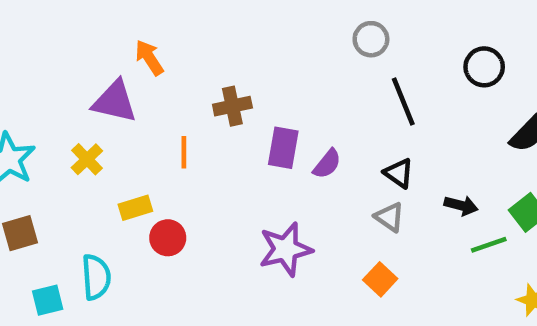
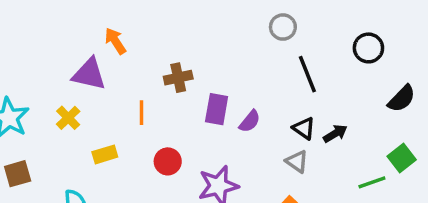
black arrow: (461, 205) -> (335, 133), moved, turned -45
red circle: (168, 238) -> (168, 161), moved

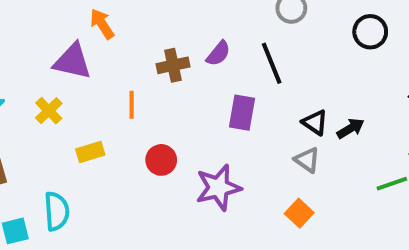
black circle: (368, 48) -> (370, 32), moved
black line: (307, 74) -> (272, 63), moved
purple rectangle: (217, 109) -> (242, 113), moved
purple semicircle: (250, 121) -> (218, 53), moved

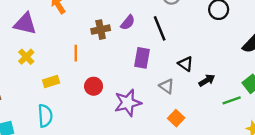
purple triangle: (72, 61) -> (25, 24), moved
black arrow: (350, 128) -> (207, 80), moved
gray triangle: (307, 160) -> (167, 86), moved
cyan semicircle: (57, 211) -> (45, 116), moved

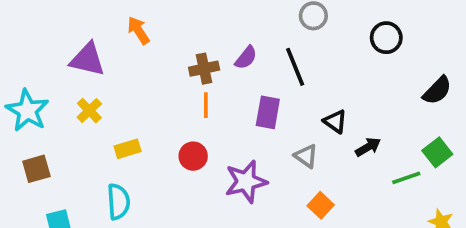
orange line: (76, 53) -> (206, 105), moved

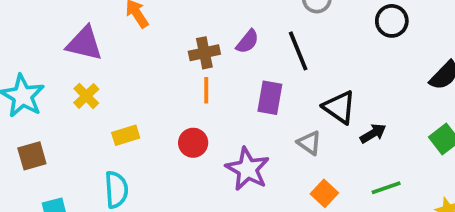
black triangle: (335, 121) -> (339, 107), size x1.4
green line: (406, 178) -> (386, 188), moved
purple star: (246, 182) -> (247, 169), turned -30

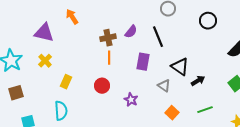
yellow rectangle: (126, 135) -> (66, 82), turned -48
purple star: (247, 169) -> (131, 100), size x0.6

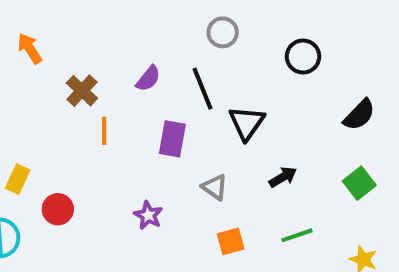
brown cross: (108, 38) -> (82, 91), moved, turned -35
black triangle: (180, 67) -> (247, 123), moved, turned 30
red circle: (102, 86) -> (58, 209), moved
orange square: (172, 113) -> (231, 241), turned 32

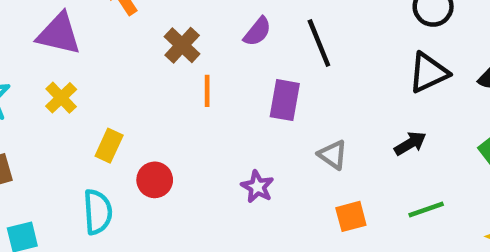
black triangle: (247, 123) -> (428, 73), moved, turned 30

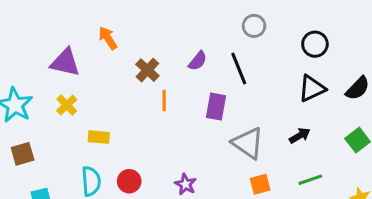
yellow rectangle: (109, 146) -> (99, 137), turned 70
gray triangle: (333, 155) -> (248, 143), size x1.6
red circle: (155, 180) -> (129, 181), moved
purple star: (257, 187) -> (186, 184), moved

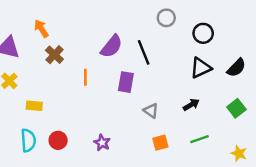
gray circle: (254, 26) -> (166, 18), moved
purple semicircle: (198, 61) -> (112, 46), size x1.5
brown cross: (147, 70) -> (54, 55), moved
gray triangle: (248, 143) -> (151, 111), size x0.6

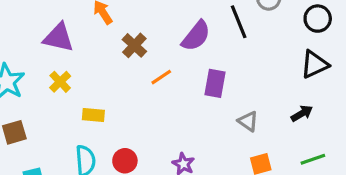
black line: (144, 52) -> (239, 22), moved
brown cross: (54, 55) -> (134, 45), moved
orange line: (85, 77) -> (161, 77), turned 56

